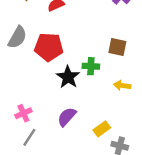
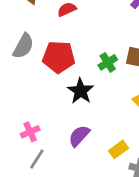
green cross: (91, 66) -> (108, 62), moved, turned -35

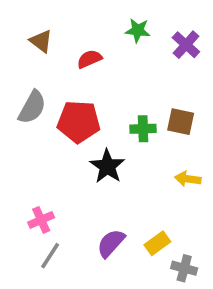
green cross: (108, 62) -> (143, 129), turned 30
purple semicircle: (79, 136) -> (111, 243), moved

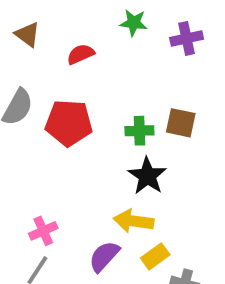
purple cross: (186, 45) -> (187, 38), turned 36
black star: (107, 166) -> (147, 176), moved
yellow arrow: (188, 179) -> (134, 221), moved, size x1.4
pink cross: (41, 220) -> (43, 231), moved

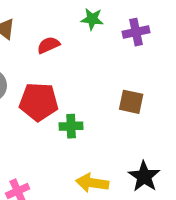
green cross: (139, 131) -> (71, 126), moved
black star: (147, 176) -> (144, 176), moved

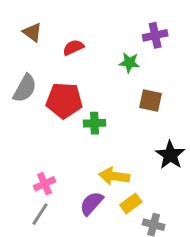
green star: (92, 19) -> (129, 63), moved
black star: (144, 176) -> (170, 155), moved

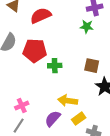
red semicircle: (73, 47) -> (41, 16), size x1.5
green star: (129, 63) -> (87, 27), moved
brown square: (151, 100) -> (92, 66), moved

